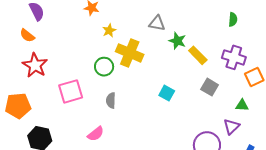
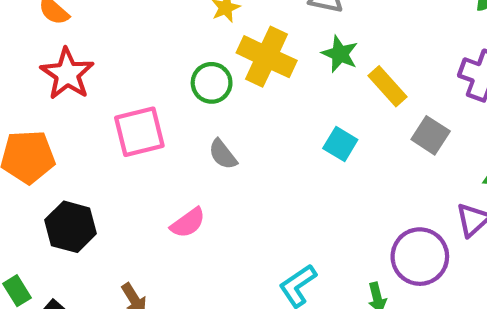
green star: (177, 41) -> (340, 54), moved
yellow rectangle: (198, 55) -> (387, 86), moved
gray semicircle: (111, 100) -> (223, 154), turned -42

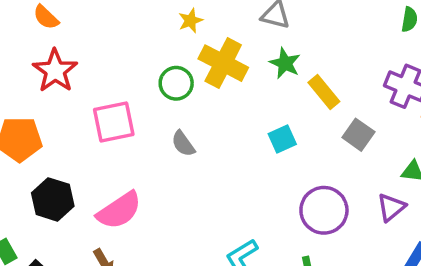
cyan square: (340, 144) -> (282, 139), turned 32
pink semicircle: (188, 223) -> (119, 210), moved, size x1.5
purple circle: (420, 257) -> (324, 210), moved

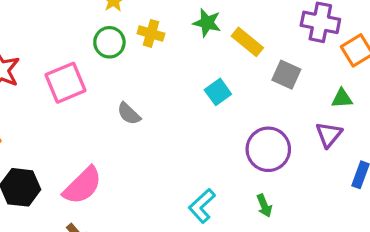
yellow cross: (223, 63) -> (151, 33), size x0.6
green circle: (176, 83) -> (109, 42), moved
pink square: (114, 122) -> (65, 83), moved

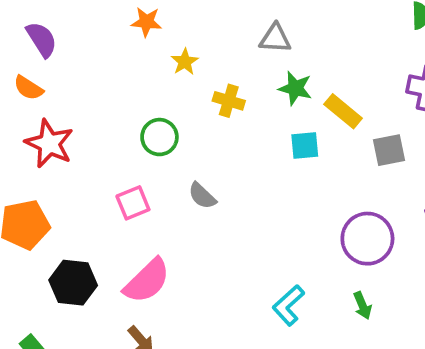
green circle: (109, 42) -> (159, 137), moved
gray square: (286, 75) -> (389, 150), turned -36
pink square: (65, 83) -> (133, 203), moved, size x0.7
cyan square: (218, 92) -> (305, 145), moved, turned 30

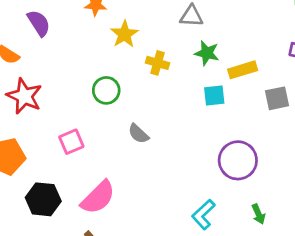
purple semicircle: (42, 39) -> (39, 23), moved
yellow star: (185, 62) -> (124, 34), size x1.4
yellow rectangle: (343, 111) -> (243, 70), turned -56
pink square: (133, 203) -> (71, 142), moved
purple circle: (367, 239) -> (238, 160), moved

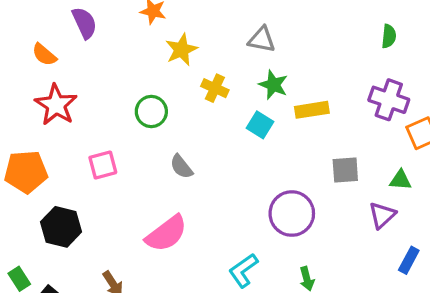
cyan square: (214, 96) -> (260, 125), moved, turned 30
gray square: (277, 98) -> (345, 170), moved
pink semicircle: (98, 197) -> (166, 234), moved

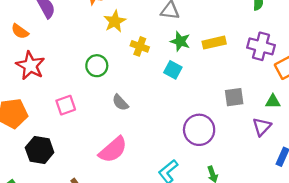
yellow rectangle: (312, 110) -> (214, 43), moved

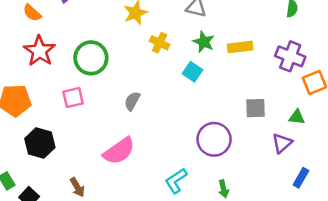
green circle: (97, 66) -> (91, 58), moved, size x1.4
gray semicircle: (120, 103) -> (132, 101), turned 66

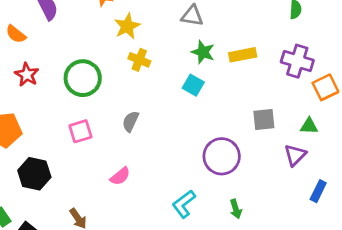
yellow cross: (160, 43) -> (139, 60), moved
red star: (39, 51) -> (27, 75), size x0.7
pink square: (73, 98) -> (80, 131), moved
pink semicircle: (119, 151) -> (120, 176), size x0.6

